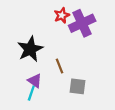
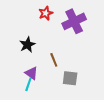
red star: (62, 15) -> (46, 13), moved
black star: (30, 49) -> (27, 45), size x0.7

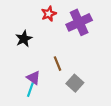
black star: (27, 45) -> (24, 39), moved
gray square: (70, 78) -> (75, 83), turned 35

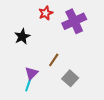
brown line: (57, 64) -> (54, 60), turned 56
purple triangle: (34, 78) -> (31, 73), turned 40

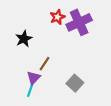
red star: (46, 13) -> (57, 17), moved
brown line: (54, 60) -> (44, 64), moved

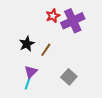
black star: (24, 39) -> (27, 44), moved
brown line: (44, 64) -> (46, 50), moved

